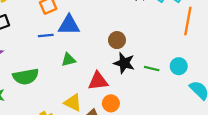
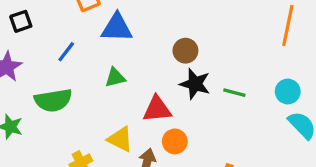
blue line: (46, 36) -> (66, 52), moved, turned -48
cyan circle: (179, 66) -> (288, 92), moved

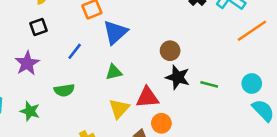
orange line: (288, 25) -> (252, 31), turned 44
blue triangle: (117, 28) -> (115, 32), turned -44
green semicircle: (53, 100) -> (64, 90), size x0.7
yellow triangle: (120, 139) -> (119, 109), moved, turned 45

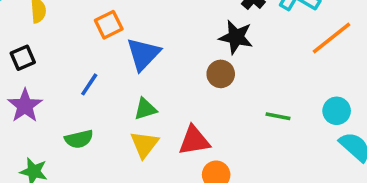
black square: (38, 27) -> (23, 58), moved
black star: (178, 77) -> (236, 37), moved
yellow triangle: (119, 109) -> (144, 144), moved

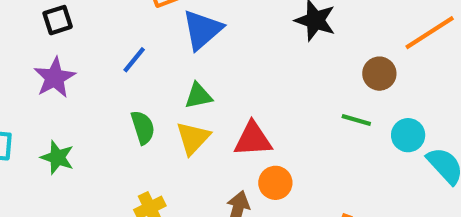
brown circle: (221, 74) -> (379, 74), moved
cyan circle: (337, 111) -> (408, 135), moved
green semicircle: (79, 139) -> (143, 127), moved, turned -100

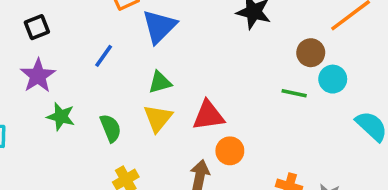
green semicircle: (143, 127) -> (111, 128), moved
cyan circle: (408, 135) -> (333, 79), moved
green star: (57, 157) -> (61, 117), moved

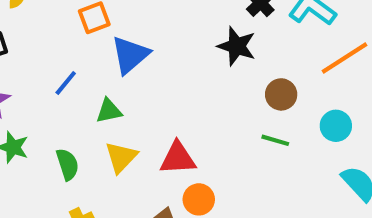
brown circle: (311, 53) -> (281, 94), moved
cyan circle: (333, 79) -> (336, 126), moved
green triangle: (160, 82) -> (109, 111), moved

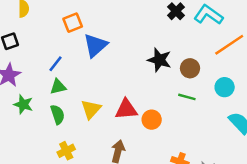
black star: (237, 46) -> (159, 60), moved
green triangle: (109, 111) -> (58, 87), moved
orange circle: (199, 199) -> (152, 120), moved

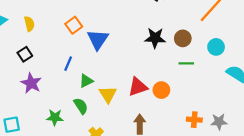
green triangle: (58, 87) -> (86, 81), moved
green star: (23, 104) -> (55, 117), moved

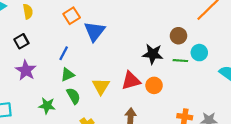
black star: (155, 38) -> (153, 54), moved
cyan circle: (216, 47) -> (199, 53), moved
green triangle: (86, 81) -> (67, 75), moved

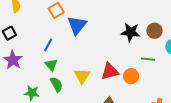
black star: (153, 54) -> (131, 32), moved
green line: (180, 61) -> (148, 59), moved
green triangle: (67, 75) -> (51, 65), turned -48

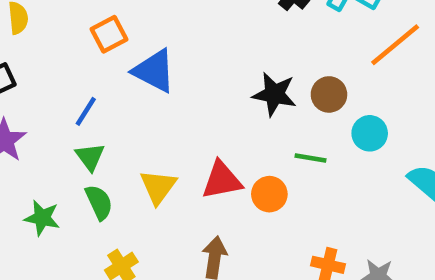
blue triangle: (77, 25) -> (154, 71), turned -45

